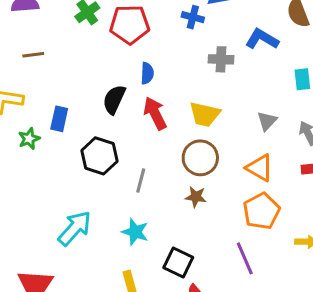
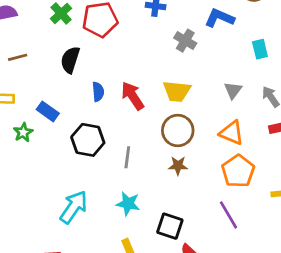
gray cross: (221, 59) -> (185, 41), turned 35
blue semicircle: (147, 73) -> (98, 92), moved
black semicircle: (114, 99) -> (70, 60), moved
blue rectangle: (59, 119) -> (48, 111), turned -60

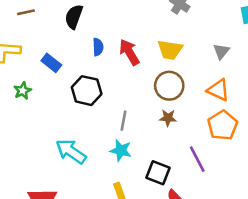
green star: (23, 132) -> (23, 91), moved
gray line: (127, 157) -> (124, 121), moved
cyan arrow: (74, 207) -> (71, 151), turned -92
purple line: (229, 215) -> (197, 159), moved

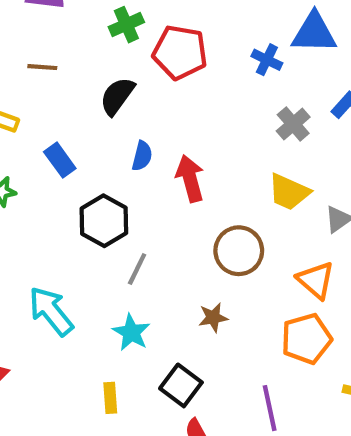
yellow trapezoid: (170, 50) -> (289, 192), moved
brown star: (168, 118) -> (213, 318), moved, turned -30
gray line: (124, 121) -> (137, 269), moved
purple line: (197, 159) -> (270, 408), moved

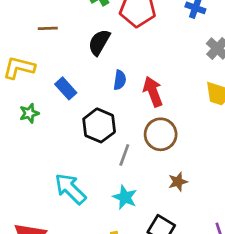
brown circle: (239, 251) -> (161, 134), moved

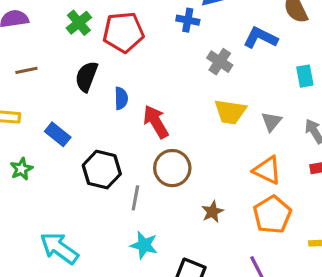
blue semicircle: (120, 80) -> (121, 98), moved
brown star: (178, 182) -> (212, 212), moved
cyan arrow: (70, 189) -> (59, 248), moved

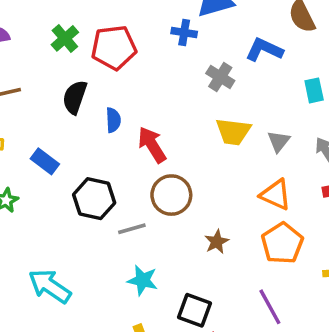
gray line: (135, 198) -> (132, 229), turned 65

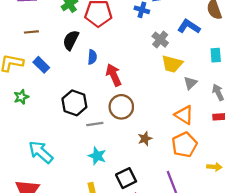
yellow trapezoid: (233, 132) -> (172, 64), moved
blue rectangle: (45, 161) -> (41, 65), moved
black square: (194, 310) -> (126, 178), turned 36

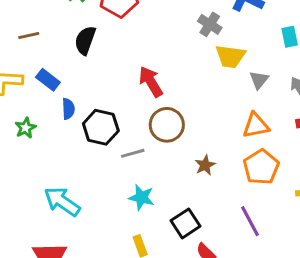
blue semicircle: (92, 57) -> (68, 109), moved
orange triangle: (184, 115) -> (256, 125), turned -36

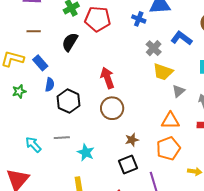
gray line: (133, 153) -> (62, 138), moved
cyan arrow: (62, 202) -> (33, 145), size x0.7
black square: (185, 223) -> (128, 165), moved

